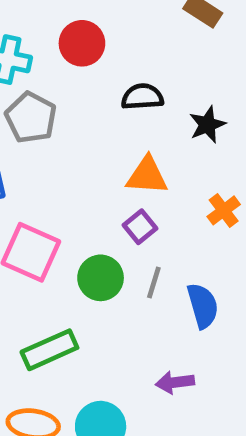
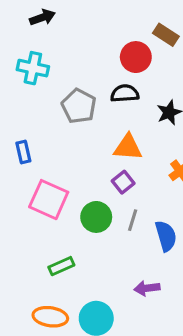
red circle: (82, 43) -> (136, 57), moved
gray pentagon: (31, 118) -> (79, 106), moved
green rectangle: (49, 350) -> (61, 266), size x0.7

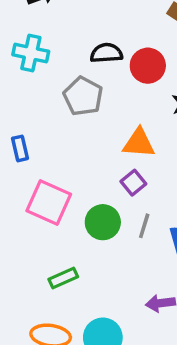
red circle: (136, 57) -> (148, 66), moved
black semicircle: (125, 93) -> (106, 53), moved

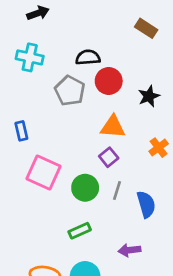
red circle: (148, 66) -> (109, 81), moved
green rectangle: (63, 278) -> (80, 231), moved

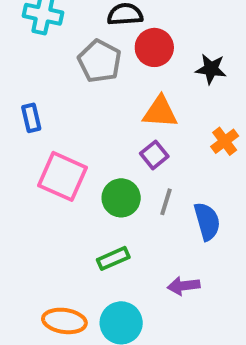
black star: (149, 96) -> (211, 69), turned 30

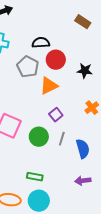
orange triangle: (160, 112) -> (49, 86), moved, turned -30
green rectangle: (113, 258) -> (35, 177), moved, turned 35
purple arrow: (184, 286) -> (83, 181), moved

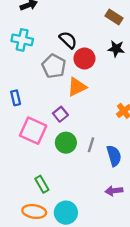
black semicircle: (41, 43) -> (68, 40), turned 48
black star: (85, 71) -> (116, 49), moved
purple square: (56, 115) -> (60, 114), moved
green rectangle: (35, 177) -> (42, 184), moved, turned 49

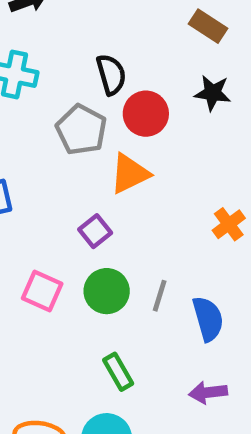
black semicircle: (68, 40) -> (111, 74), turned 30
pink square: (33, 131) -> (42, 291), moved, size x0.7
green rectangle: (42, 184) -> (118, 372), moved

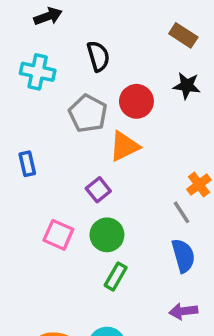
black semicircle: (111, 74) -> (98, 56), moved
gray line: (160, 296) -> (182, 212), moved, turned -50
green rectangle: (118, 372) -> (116, 276), moved, turned 60

